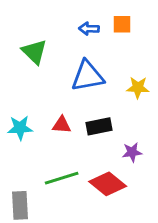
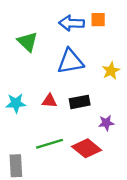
blue arrow: (89, 29) -> (72, 23), size x1.5
yellow star: (138, 88) -> (111, 71), turned -30

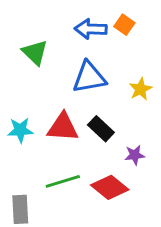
orange square: (98, 20) -> (124, 25), turned 35
red triangle: (50, 101) -> (63, 127), size x1.6
black rectangle: (80, 102) -> (101, 129), turned 54

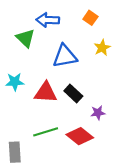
blue arrow: (91, 29) -> (48, 20), moved
yellow star: (141, 89) -> (102, 48), moved
cyan star: (20, 130) -> (15, 82), moved

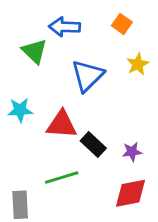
blue triangle: (65, 56) -> (88, 76), turned -35
black rectangle: (73, 94) -> (93, 144), moved
red diamond: (80, 136) -> (131, 193), moved, turned -50

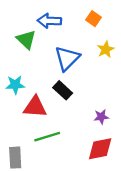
red triangle: (62, 124) -> (35, 107), moved
black rectangle: (93, 144) -> (63, 90), moved

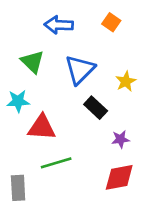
green triangle: (26, 40) -> (33, 62), moved
yellow star: (106, 49) -> (126, 81), moved
black rectangle: (63, 90) -> (96, 108), moved

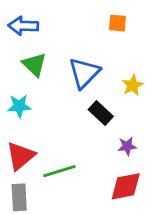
orange square: (111, 22) -> (117, 23), turned -30
blue arrow: (59, 25) -> (23, 26), moved
red triangle: (42, 127) -> (21, 156), moved, turned -44

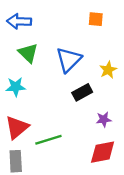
black rectangle: (101, 113) -> (82, 92), turned -72

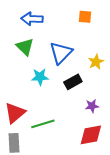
blue arrow: (19, 21) -> (32, 19), moved
cyan star: (16, 87) -> (40, 77), moved

